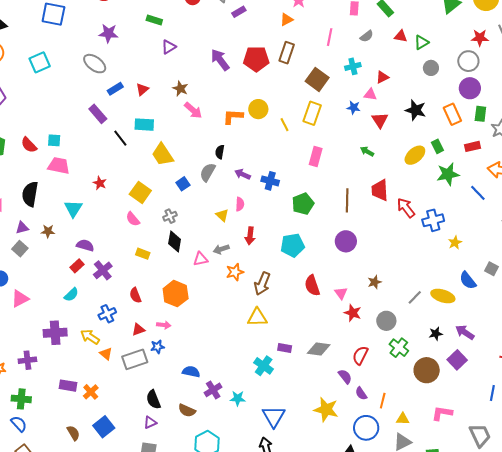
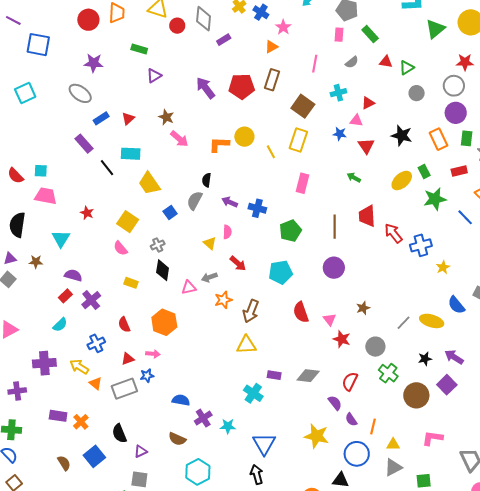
red arrow: (250, 236) -> (238, 263), turned -54
black semicircle: (153, 400) -> (119, 433), moved

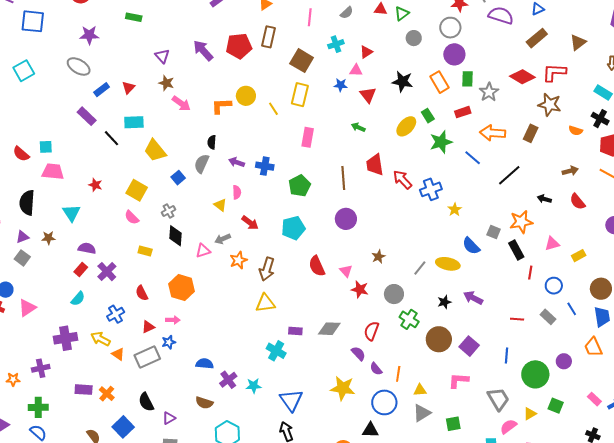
purple triangle: (154, 76) -> (162, 56), moved, turned -35
purple square: (447, 385) -> (469, 346), moved

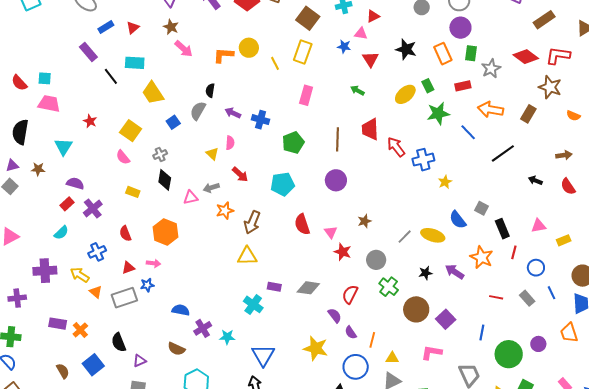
orange star: (521, 222) -> (482, 257), moved, turned 30

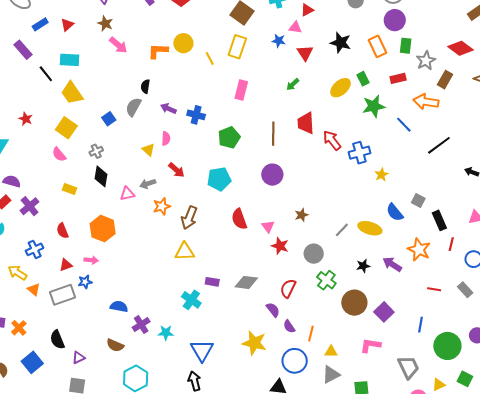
green arrow: (357, 90) -> (293, 84), turned -72
yellow trapezoid: (153, 93) -> (72, 93), moved
brown rectangle: (528, 114) -> (445, 80), moved

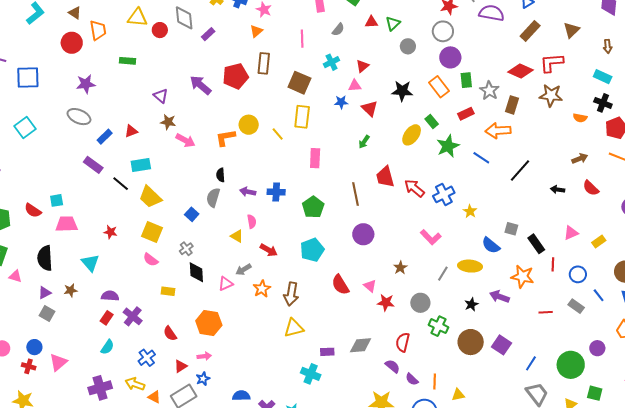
red triangle: (67, 25) -> (131, 131), turned 32
blue line: (420, 325) -> (531, 363), moved, turned 35
pink L-shape: (370, 345) -> (431, 237), moved, turned -130

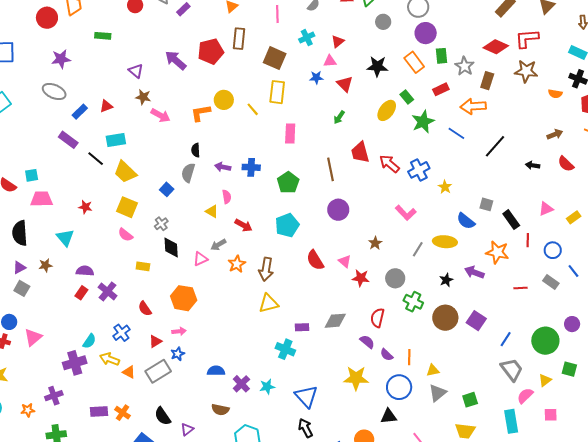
cyan semicircle: (107, 347) -> (89, 341), moved

